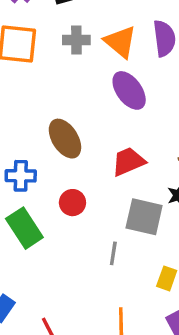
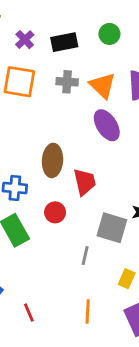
brown ellipse: (65, 139) -> (52, 160), turned 32
red trapezoid: (128, 162) -> (85, 182), moved, turned 96

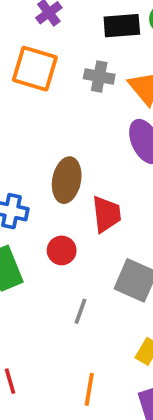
black rectangle: (64, 42) -> (122, 26), moved
gray line: (85, 256) -> (81, 311), moved

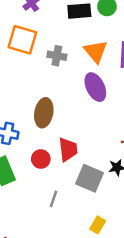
gray cross: (99, 76) -> (57, 56), moved
red trapezoid: (106, 214) -> (68, 149), moved

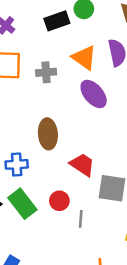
red trapezoid: (68, 149) -> (82, 165), turned -35
red circle: (41, 159) -> (59, 201), moved

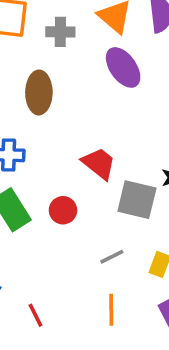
brown ellipse: (48, 134) -> (39, 92), moved
gray line: (81, 219) -> (112, 257), moved, turned 54

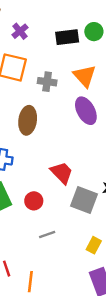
gray line: (112, 257) -> (47, 234), moved
orange line: (111, 310) -> (30, 282), moved

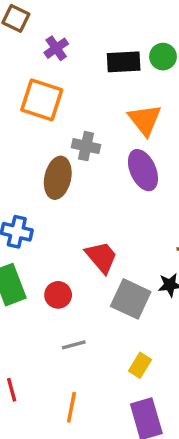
gray cross: (47, 82) -> (86, 146), moved
orange line: (30, 282) -> (71, 407), moved

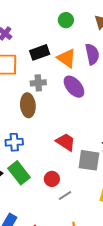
black rectangle: (124, 62) -> (40, 52), moved
red circle: (58, 295) -> (52, 179), moved

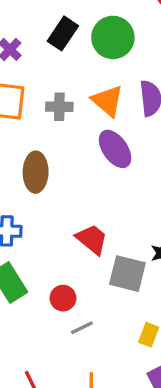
green circle: (66, 20) -> (113, 37), size x1.6
black rectangle: (40, 52) -> (63, 33), moved, turned -42
gray cross: (38, 83) -> (59, 107), moved

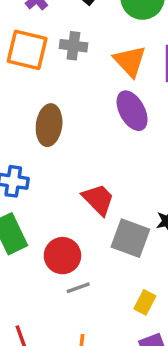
gray cross: (59, 107) -> (73, 46), moved
red circle: (63, 298) -> (62, 256), size x1.4

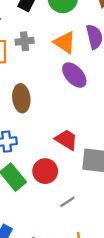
red circle: (62, 256) -> (45, 171), moved

